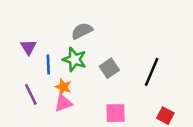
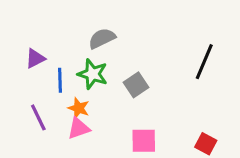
purple triangle: (28, 47) -> (35, 59), turned 35
black line: (152, 72) -> (204, 62), moved

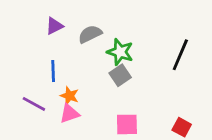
purple triangle: (35, 59) -> (54, 26), moved
green star: (93, 74) -> (120, 52), moved
purple line: (38, 117) -> (34, 104), turned -35

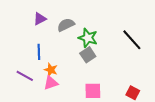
black line: (180, 55) -> (132, 40), turned -65

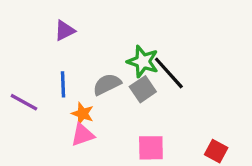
gray semicircle: (66, 25) -> (107, 84), moved
black line: (132, 40) -> (169, 73), moved
purple line: (25, 76) -> (24, 102), moved

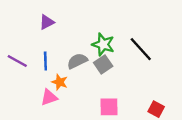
black line: (169, 73) -> (141, 49), moved
purple line: (24, 102) -> (17, 61), moved
pink triangle: (83, 135) -> (49, 97), moved

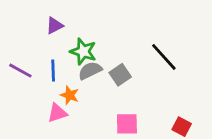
green star: (103, 44) -> (83, 51), moved

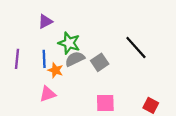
purple line: (20, 71) -> (17, 59), turned 66
orange star: (70, 95) -> (56, 70), moved

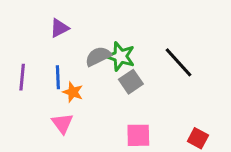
green star: (69, 43) -> (120, 56), moved
gray semicircle: (75, 59) -> (98, 56), moved
pink triangle: (48, 94) -> (62, 123), turned -48

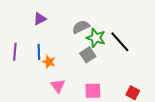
gray semicircle: (98, 56) -> (81, 27), moved
green star: (120, 56) -> (96, 38), moved
pink triangle: (62, 123) -> (58, 86), moved

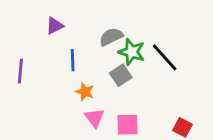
blue line: (39, 52) -> (73, 60), moved
orange star: (49, 62) -> (85, 92), moved
pink triangle: (58, 86) -> (95, 118), moved

